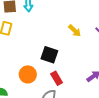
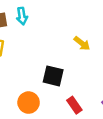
red rectangle: (57, 78) -> (74, 105), moved

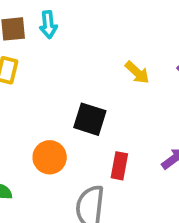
red rectangle: (74, 105) -> (119, 166), turned 42

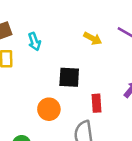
cyan arrow: (48, 25) -> (34, 42), moved

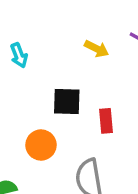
red rectangle: (96, 103) -> (106, 121), moved

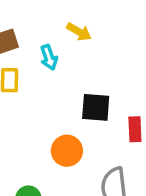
yellow arrow: (97, 49) -> (79, 32), moved

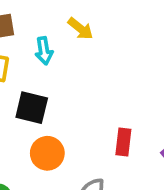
black square: (96, 107) -> (32, 108), moved

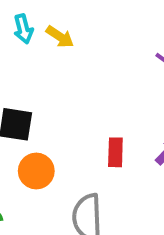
cyan arrow: (44, 51) -> (23, 29), moved

